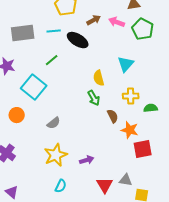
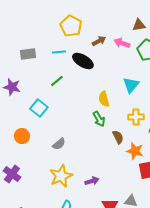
gray rectangle: (23, 33) -> (28, 54), size x0.7
cyan square: (34, 87) -> (39, 108), size x0.7

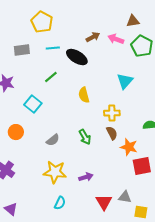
yellow pentagon: (71, 26) -> (42, 22), moved
yellow semicircle: (104, 99) -> (84, 95), moved
yellow cross: (136, 117) -> (112, 113), moved
green arrow: (99, 119) -> (85, 137), moved
yellow star: (61, 176) -> (55, 172), turned 30

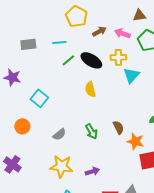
yellow pentagon: (42, 22) -> (76, 16), moved
black ellipse: (77, 57) -> (91, 60), moved
green line: (51, 77) -> (68, 60), moved
yellow cross: (112, 113) -> (118, 57), moved

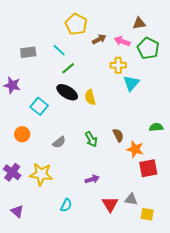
cyan line: (59, 42) -> (59, 50), turned 48
black ellipse: (91, 60) -> (67, 92), moved
yellow star: (61, 166) -> (41, 174), moved

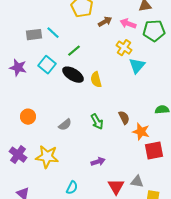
green pentagon: (148, 48) -> (154, 31), turned -30
cyan line: (59, 50) -> (53, 33), moved
yellow cross: (118, 65) -> (124, 48), turned 35
cyan square: (39, 106) -> (47, 65), moved

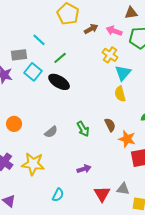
gray rectangle: (34, 35) -> (19, 55), moved
yellow semicircle: (96, 80) -> (120, 94), moved

